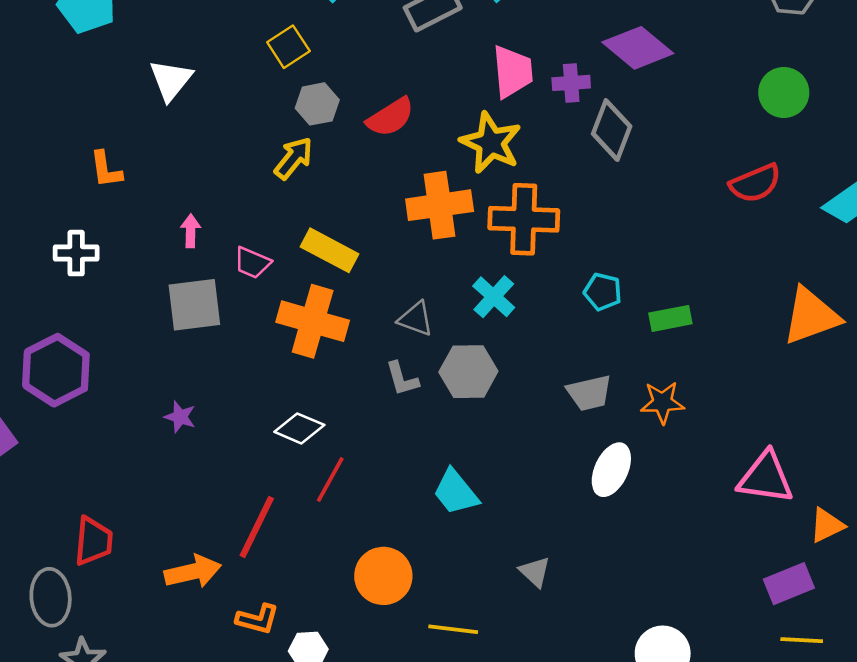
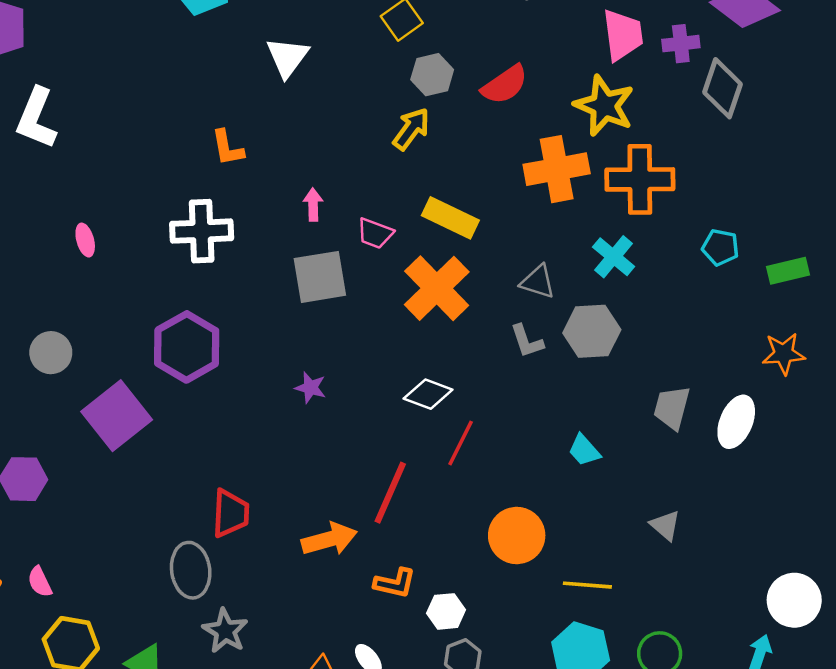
white cross: (76, 253) -> (202, 231), size x1.4
orange cross: (313, 321) -> (437, 288), turned 32
gray trapezoid: (589, 393) -> (672, 408), moved, turned 120
cyan trapezoid: (456, 492) -> (584, 450), size x0.7

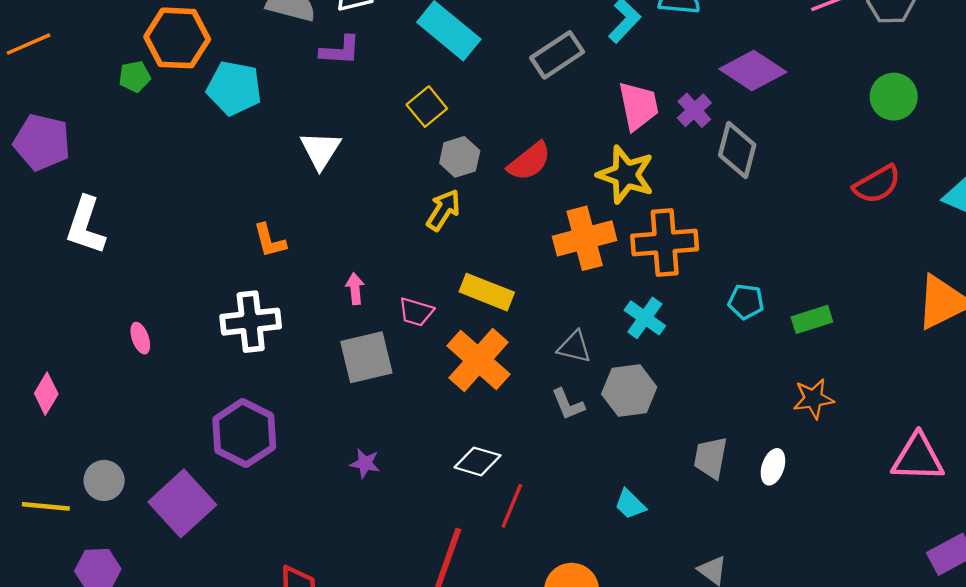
purple cross: (681, 44) -> (694, 110), turned -32
gray circle: (51, 353) -> (104, 480), moved
white ellipse: (736, 422) -> (773, 467), size x0.7

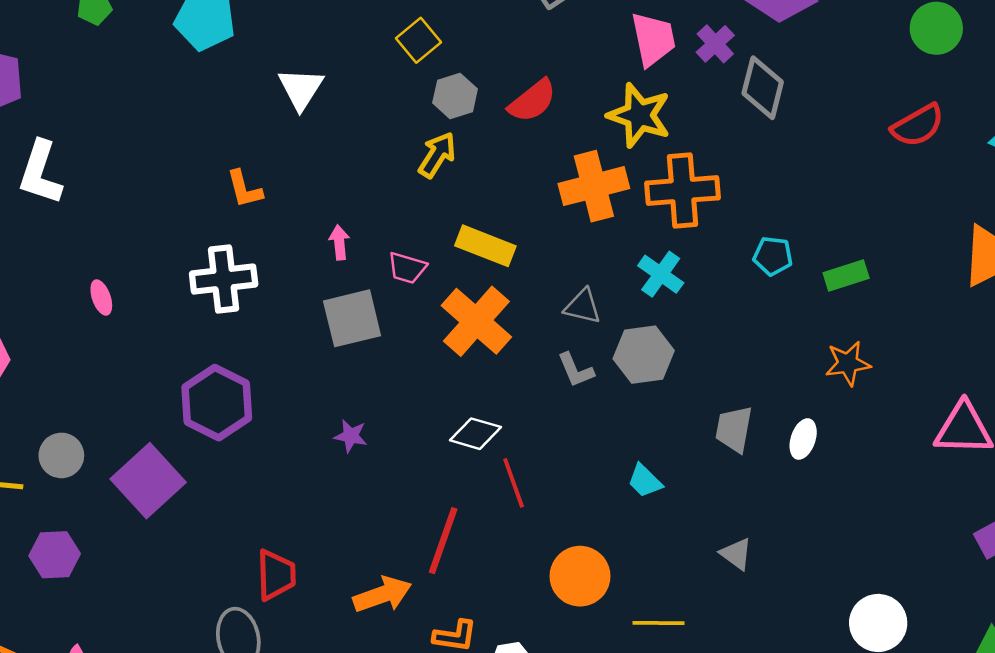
red line: (512, 506) -> (514, 483), turned -42

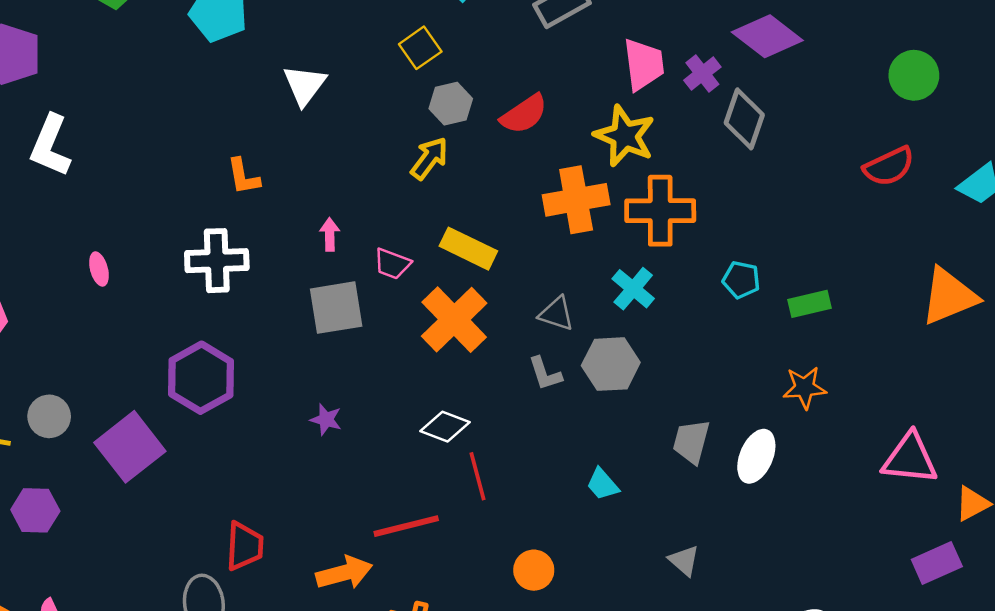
white ellipse: (803, 439) -> (756, 456), size x1.4
red line: (443, 541) -> (406, 526), turned 52
orange circle: (580, 576) -> (534, 570), size x0.7

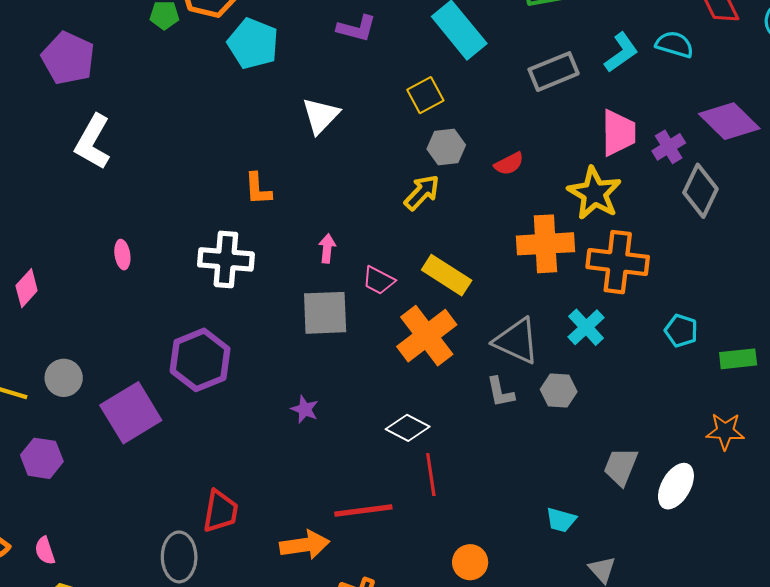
red semicircle: (524, 114) -> (509, 164), size x0.7
gray triangle: (556, 314) -> (517, 341), size x1.5
gray hexagon: (611, 364) -> (559, 391), size x0.7
cyan trapezoid: (603, 484) -> (561, 520), moved, turned -40

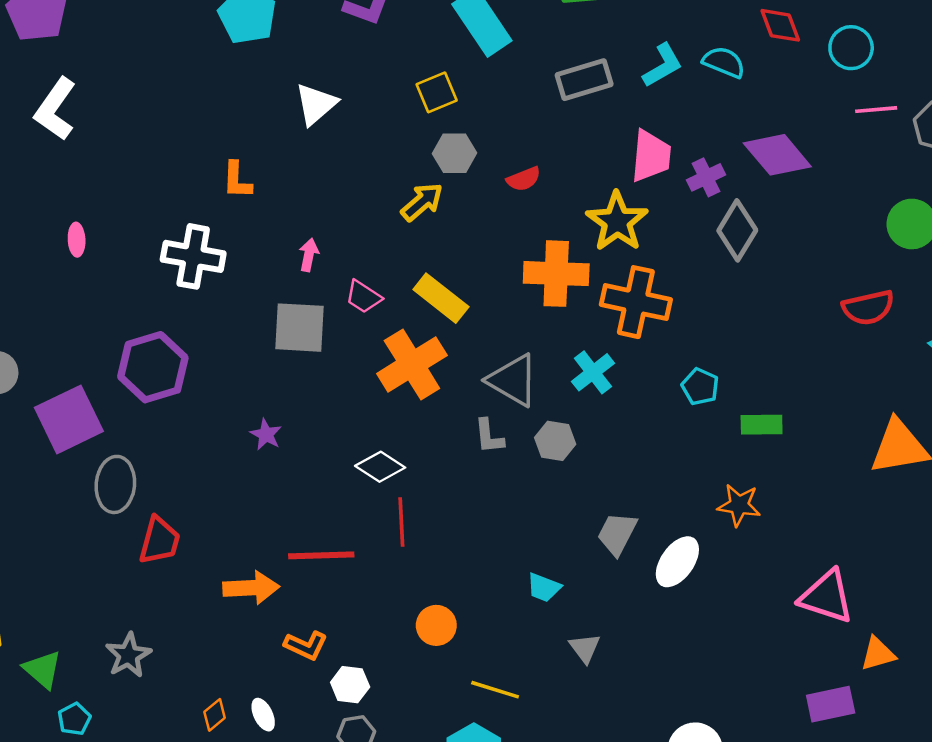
gray ellipse: (179, 557) -> (115, 484), moved

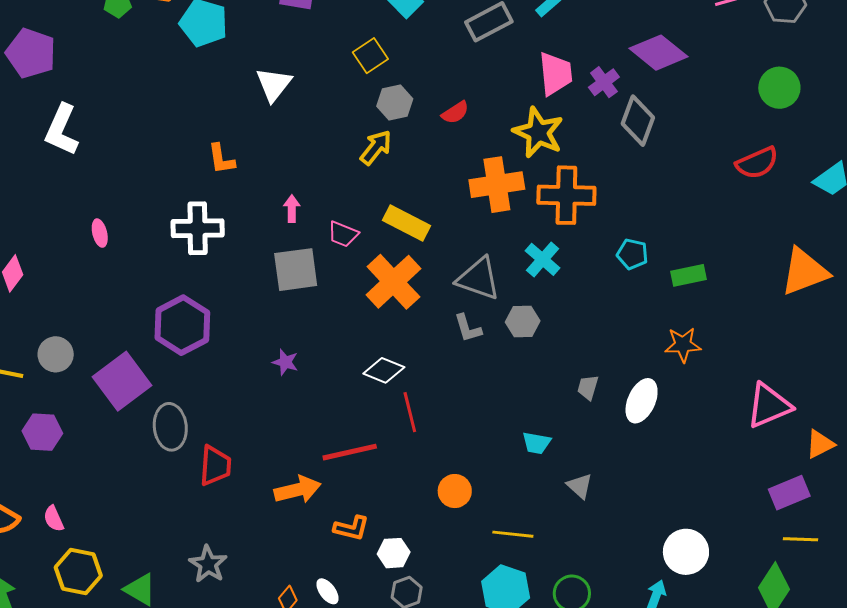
gray trapezoid: (617, 534) -> (588, 387), size x0.7
pink triangle: (827, 597) -> (769, 406), turned -30

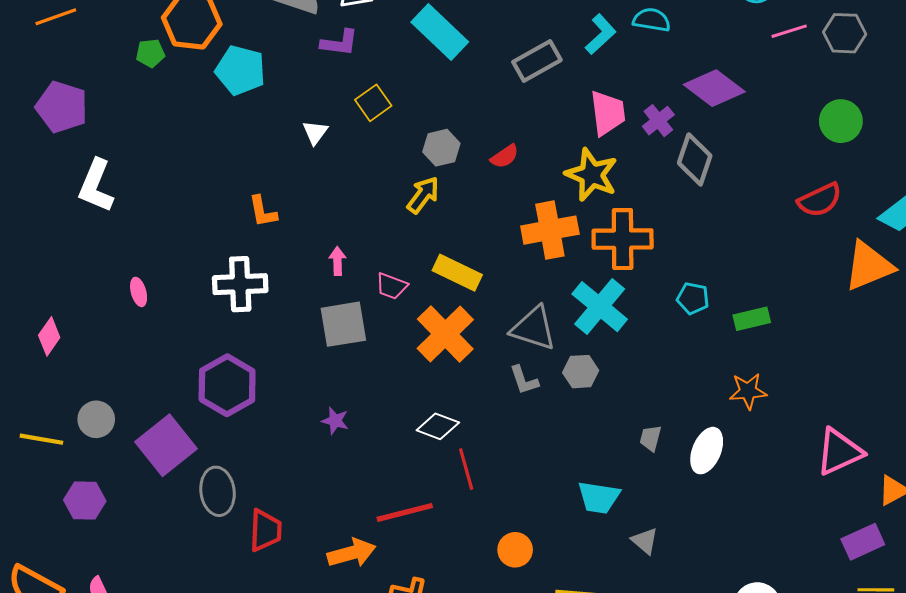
yellow square: (370, 56) -> (373, 103), moved
white triangle: (274, 84) -> (315, 132), size x0.7
cyan cross: (543, 259) -> (600, 307), size x1.5
orange triangle: (804, 272) -> (869, 266), moved
cyan trapezoid: (536, 443) -> (599, 497), size x1.4

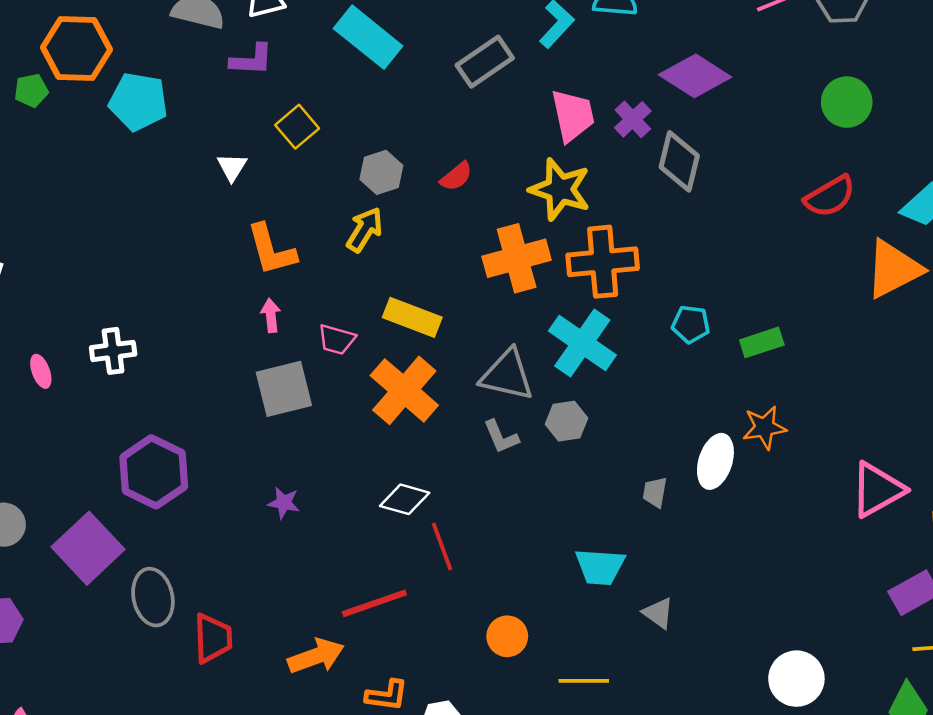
orange L-shape: (263, 211) -> (271, 250), moved, size x1.4
white cross: (240, 284) -> (113, 351), moved, size x0.7
white ellipse: (707, 451) -> (715, 461), moved

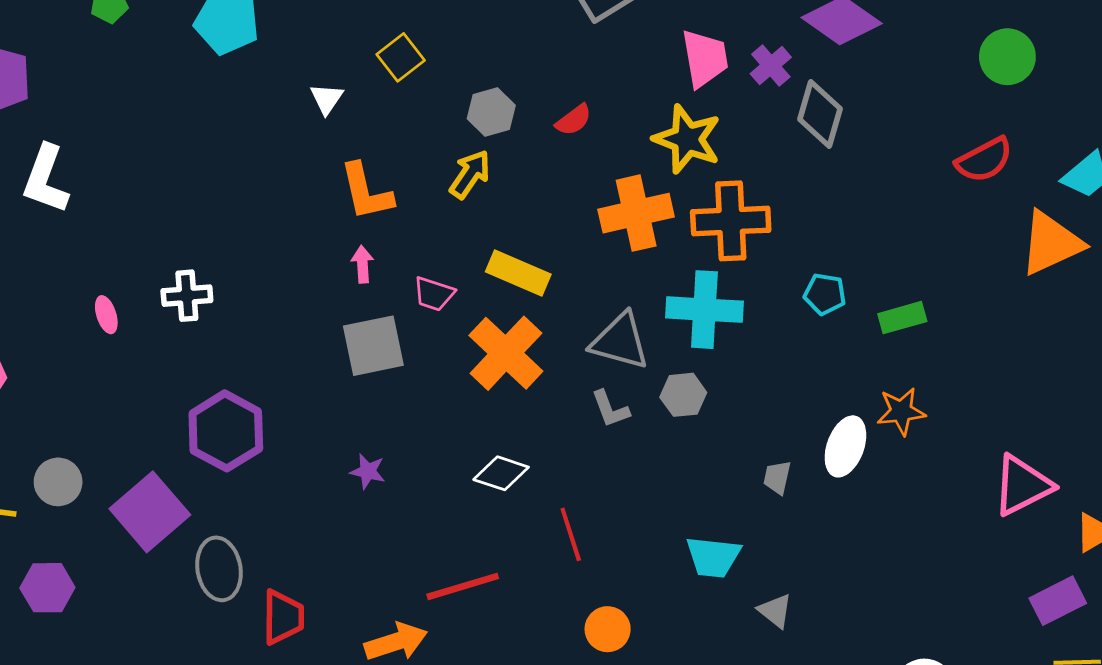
cyan cross: (582, 343) -> (704, 310), turned -34
red line: (442, 547) -> (571, 534), moved

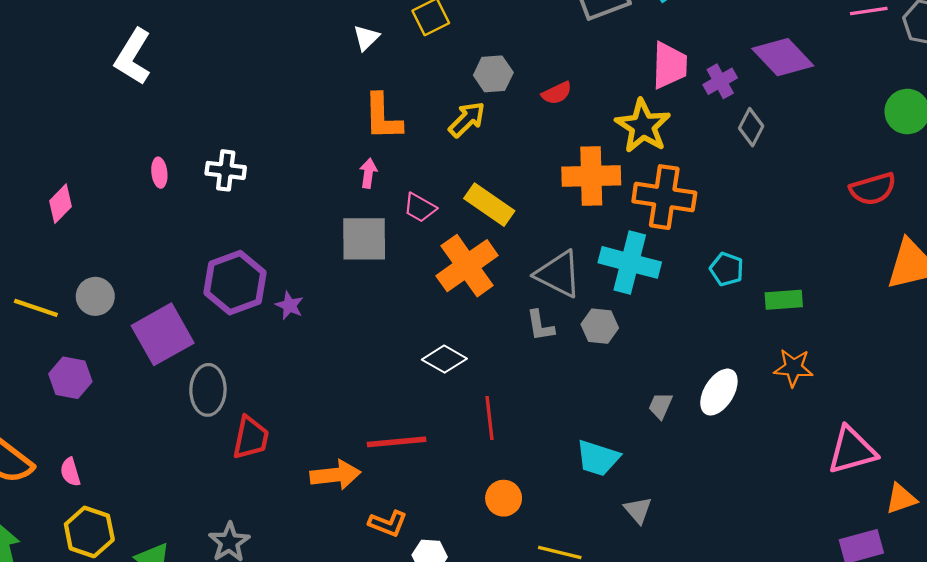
gray diamond: (820, 114) -> (751, 127), size x0.7
orange star: (901, 411) -> (793, 368), moved
purple star: (368, 471) -> (289, 305), moved

